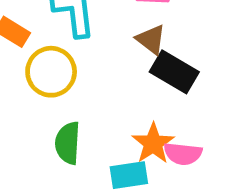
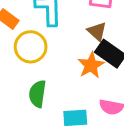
orange star: (153, 143) -> (91, 65), moved

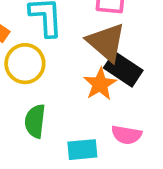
brown triangle: (97, 31) -> (106, 42), size x1.6

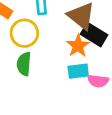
green semicircle: (35, 121) -> (24, 64), moved
cyan rectangle: (82, 150) -> (78, 71), moved

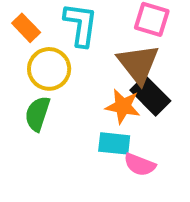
orange star: (78, 46) -> (123, 106), turned 30

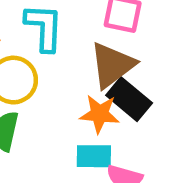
brown triangle: (138, 64) -> (112, 65), turned 36

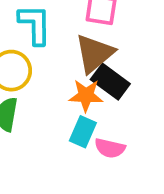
cyan rectangle: (94, 156) -> (83, 132), turned -64

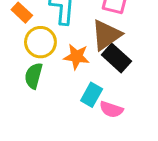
orange star: (86, 95) -> (77, 57), moved

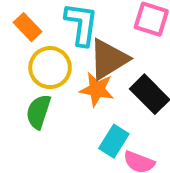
brown triangle: (106, 35) -> (109, 59), moved

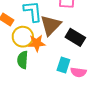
orange star: (97, 89) -> (37, 43), moved

